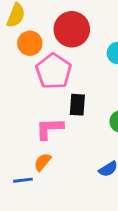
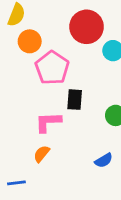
red circle: (72, 29) -> (87, 27), moved
blue line: (23, 180) -> (16, 183), moved

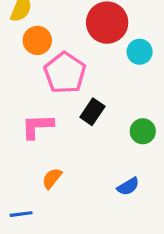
black rectangle: (75, 100) -> (92, 112), turned 30
pink L-shape: (48, 122) -> (37, 126), moved

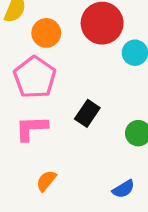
orange circle: (37, 40) -> (46, 33), moved
pink pentagon: (65, 73) -> (35, 77), moved

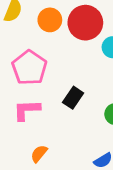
orange circle: (46, 33) -> (50, 20), moved

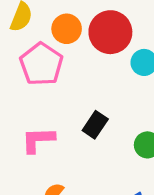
pink pentagon: (29, 68) -> (41, 64), moved

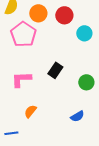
red circle: (110, 32) -> (64, 15), size x0.7

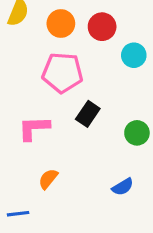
pink pentagon: (23, 34) -> (62, 73), moved, turned -30

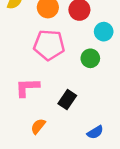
black rectangle: (88, 114) -> (67, 100), moved
green circle: (137, 133) -> (90, 58), moved

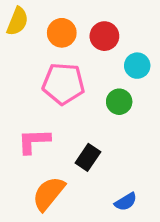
orange semicircle: (38, 126) -> (49, 194), size x1.6

